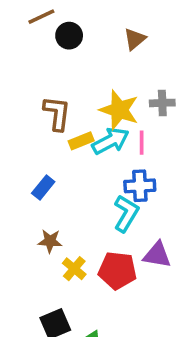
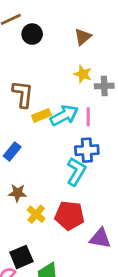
yellow star: (119, 110) -> (83, 74), moved, size x0.6
purple triangle: (157, 255) -> (100, 238), moved

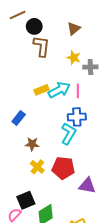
brown L-shape: (23, 94) -> (41, 46), moved
brown star: (17, 193) -> (32, 144), moved

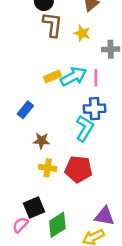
yellow star: (74, 58) -> (82, 33), moved
yellow cross: (37, 167) -> (48, 168), turned -32
purple triangle: (87, 186) -> (104, 216), moved

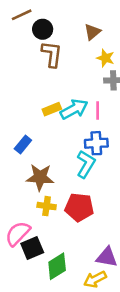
yellow star: (82, 33) -> (105, 58), moved
brown star: (41, 141) -> (40, 177), size x1.5
pink semicircle: (20, 225) -> (18, 234), moved, size x1.5

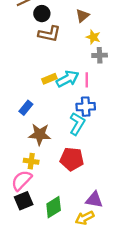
brown L-shape: (52, 54) -> (49, 34), turned 95
yellow cross: (47, 206) -> (31, 161), moved
black square: (32, 248) -> (24, 201), moved

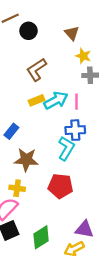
brown triangle: (82, 16) -> (72, 33), turned -32
brown L-shape: (49, 34) -> (36, 70), moved, turned 135

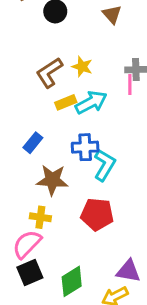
yellow star: (83, 56) -> (82, 67), moved
brown L-shape: (36, 70) -> (49, 73), moved
pink line: (76, 102) -> (130, 84), moved
blue cross: (75, 130) -> (85, 147), moved

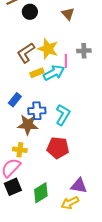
yellow star: (82, 67) -> (48, 49), size x1.5
pink line: (130, 84) -> (66, 61), moved
blue cross: (85, 147) -> (37, 111), moved

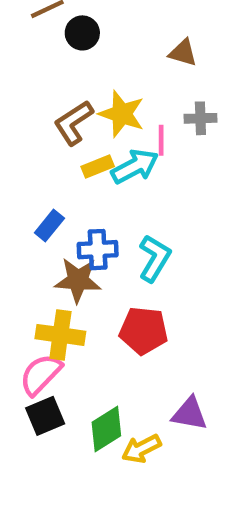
brown triangle: (68, 14) -> (183, 53), moved, turned -32
yellow cross: (20, 150) -> (60, 335), size x1.5
yellow arrow: (70, 203) -> (141, 449), moved

